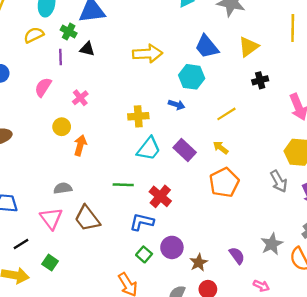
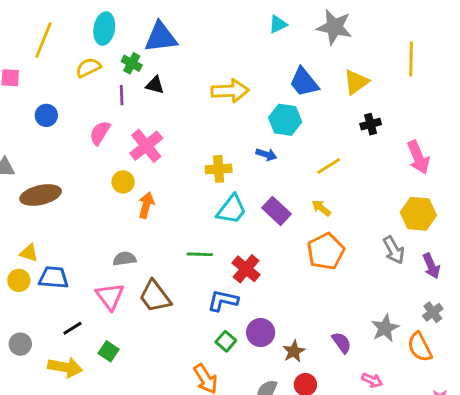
pink cross: (80, 98) -> (146, 146), size x1.6

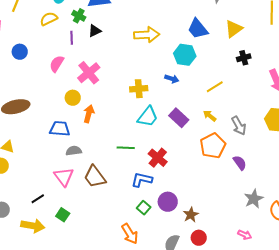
black triangle: (155, 85) -> (95, 31), turned -40
gray arrow: (394, 250) -> (239, 126), moved
blue trapezoid: (54, 277) -> (60, 129), moved
purple semicircle: (342, 343) -> (240, 163), moved

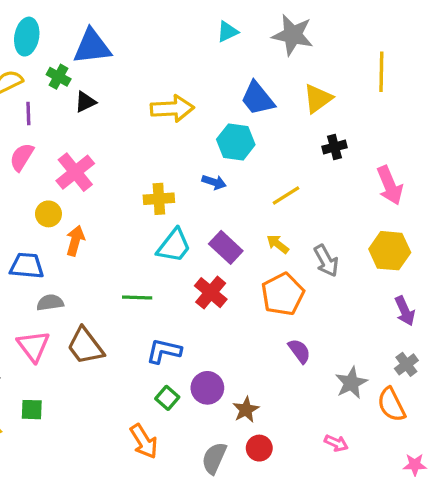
purple line: (72, 38) -> (28, 114), moved
red cross: (158, 158) -> (211, 293), moved
purple semicircle: (240, 163) -> (299, 351), moved
green square: (63, 215) -> (32, 410), turned -32

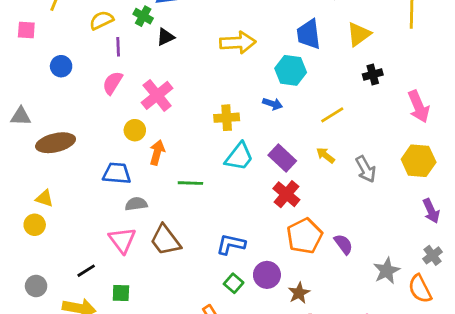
blue trapezoid: (258, 98) -> (309, 34), turned 32
red cross: (211, 293) -> (286, 194), moved
orange pentagon: (283, 294) -> (305, 236), moved
green line: (137, 298) -> (190, 183), moved

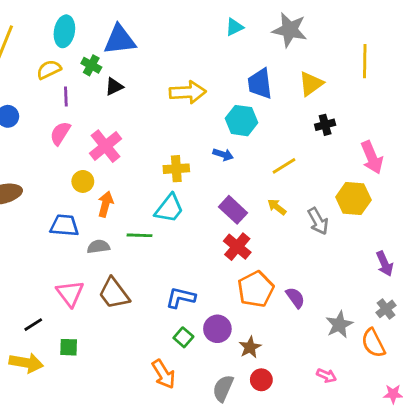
cyan trapezoid: (239, 157) -> (169, 208), moved
yellow hexagon: (419, 161) -> (353, 198), moved
gray semicircle: (136, 204) -> (98, 247), moved

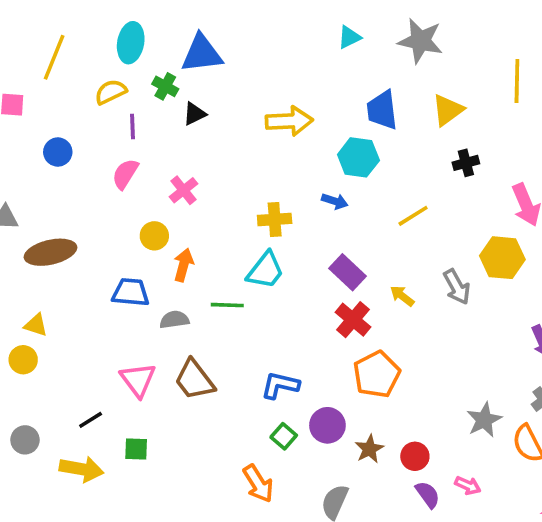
pink cross: (105, 146) -> (184, 190), size x0.7
yellow arrow: (277, 207) -> (402, 296), moved
purple semicircle: (295, 298) -> (428, 495), moved
red circle: (261, 380) -> (415, 456), moved

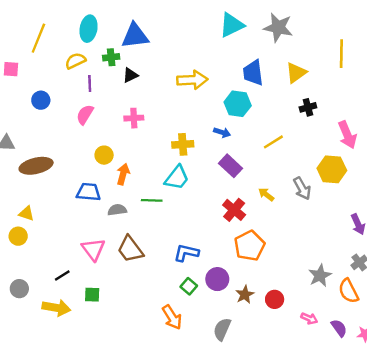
cyan triangle: (349, 37) -> (232, 25), size x1.6
green cross: (165, 86) -> (111, 57), turned -35
pink cross: (184, 190) -> (134, 118), moved, turned 36
purple rectangle: (347, 272) -> (230, 166), moved
purple semicircle: (428, 495) -> (339, 328), moved

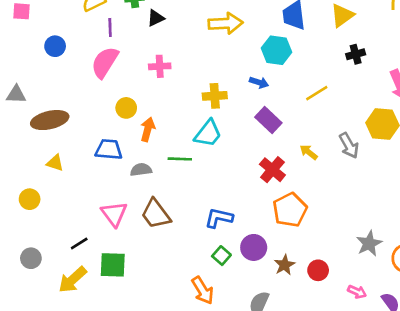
pink semicircle: (85, 114) -> (105, 62), size x1.4
yellow triangle: (26, 213) -> (55, 163), moved
green square: (92, 295) -> (113, 265), size x1.5
yellow arrow: (56, 308) -> (73, 280), turned 128

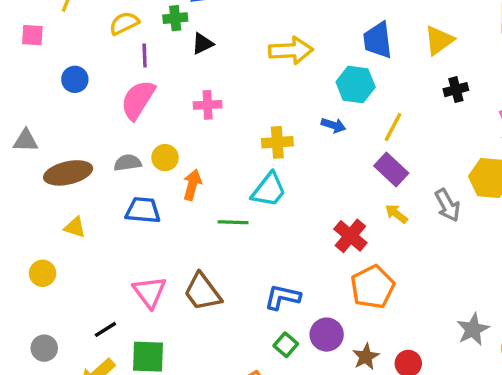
yellow line: (317, 93) -> (393, 127), moved, turned -30
purple rectangle: (268, 120) -> (391, 170), moved
gray semicircle: (141, 170) -> (128, 163), moved

